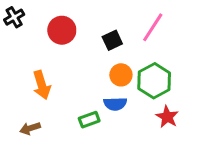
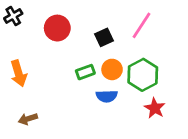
orange arrow: (42, 85) -> (19, 73), moved
green rectangle: (89, 120) -> (85, 72), moved

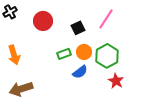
blue semicircle: (107, 96) -> (80, 72), turned -35
brown arrow: (28, 119) -> (21, 89), size x1.6

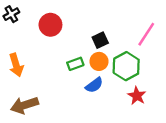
pink line: (106, 19) -> (146, 34), moved
black square: (78, 28) -> (100, 40), moved

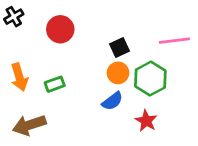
pink line: (146, 34) -> (174, 41), turned 50
green rectangle: (75, 64) -> (55, 84), moved
red star: (137, 96) -> (146, 121), moved

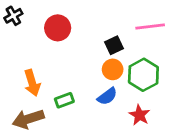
pink line: (174, 41) -> (150, 27), moved
orange arrow: (19, 77) -> (32, 83), moved
green rectangle: (55, 84) -> (64, 100), moved

